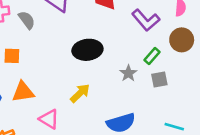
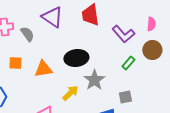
gray star: (128, 73) -> (94, 80), moved, size x1.5
gray square: (159, 80) -> (125, 97), moved
orange triangle: (23, 92) -> (43, 69), moved

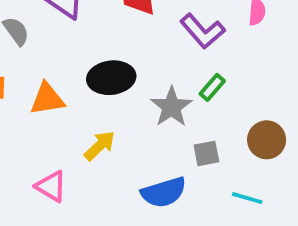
brown circle: (152, 50) -> (267, 140), moved
gray star: (94, 80) -> (171, 107), moved

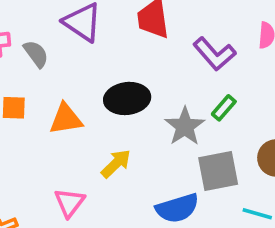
gray square: (206, 153) -> (218, 171), size x1.6
pink triangle: (51, 186) -> (69, 203), turned 36

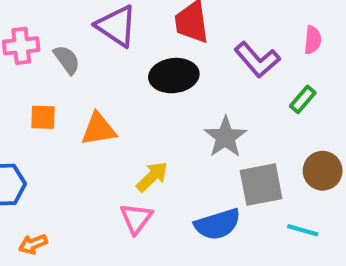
black ellipse: (127, 98) -> (174, 76), moved
green rectangle: (224, 108) -> (303, 99), moved
pink triangle: (69, 203) -> (136, 218), moved

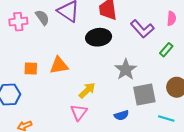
gray semicircle: (67, 60) -> (42, 17), moved
orange square: (43, 117) -> (31, 68), moved
blue semicircle: (217, 224) -> (121, 115), size x0.6

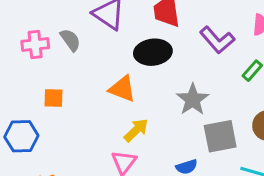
gray semicircle: (42, 17) -> (70, 40), moved
pink cross: (18, 22) -> (35, 45), moved
orange triangle: (59, 65) -> (122, 89), moved, turned 30

